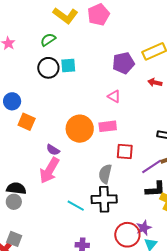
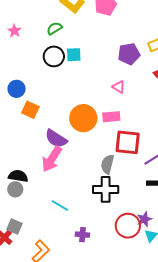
purple semicircle: (53, 150) -> (56, 139), size x1.6
red square: (125, 151) -> (128, 142), size x1.5
cyan line: (76, 206) -> (60, 206), moved

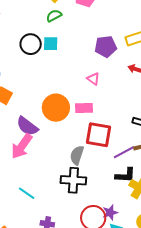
green semicircle: (54, 28) -> (54, 16), moved

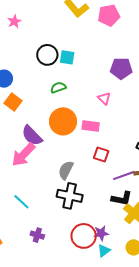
green semicircle: (54, 16) -> (58, 88), moved
red square: (98, 135) -> (101, 155), size x0.6
gray semicircle: (77, 155) -> (66, 170), moved

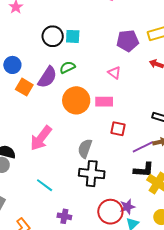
purple semicircle: (32, 136) -> (47, 77), moved, turned -95

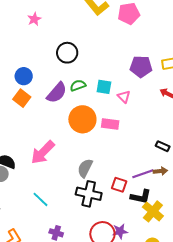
cyan square: (73, 36) -> (104, 87), moved
orange square: (24, 87) -> (22, 98), moved
red square: (118, 129) -> (119, 185), moved

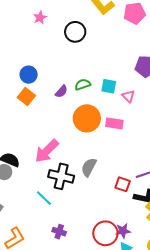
black circle: (67, 53) -> (75, 32), moved
purple semicircle: (57, 93) -> (61, 91), size x0.6
black cross: (89, 194) -> (61, 176), moved

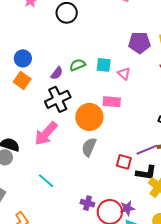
orange circle: (87, 118) -> (89, 117), moved
black cross: (61, 176) -> (58, 99), moved, turned -35
purple cross: (59, 232) -> (87, 203), moved

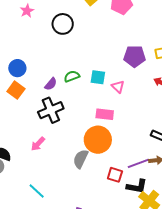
orange circle: (89, 117) -> (98, 140), moved
pink arrow: (46, 134) -> (38, 144), size x0.6

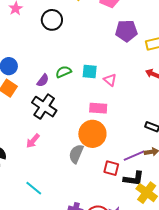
purple pentagon: (134, 56) -> (126, 31), moved
black cross: (51, 110) -> (44, 107), turned -30

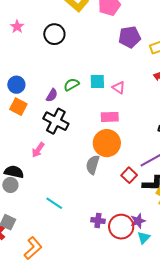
pink arrow: (33, 141) -> (38, 150), moved
red square: (111, 168) -> (129, 175), turned 35

